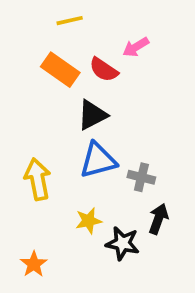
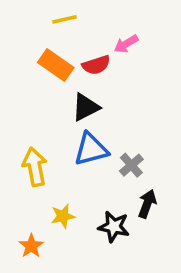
red semicircle: (104, 70) -> (96, 65), turned -52
gray cross: (141, 177) -> (131, 165), turned 35
yellow star: (89, 221) -> (63, 216), moved

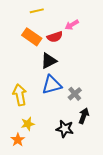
yellow star: (63, 216) -> (28, 124), moved

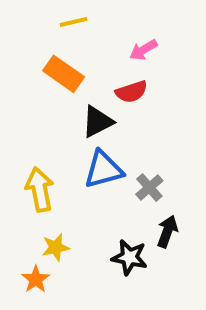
red semicircle: (55, 37) -> (131, 92), moved

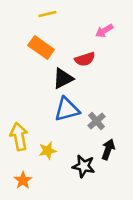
pink arrow: (143, 50) -> (104, 31), moved
yellow arrow: (40, 190) -> (19, 136), moved
yellow star: (56, 247) -> (47, 151), moved

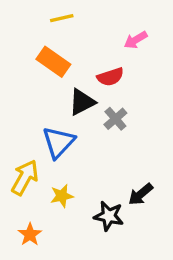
blue triangle: (67, 109) -> (58, 142), moved, turned -32
gray cross: (96, 121) -> (115, 119), moved
yellow arrow: (19, 136) -> (25, 177), turned 40
black arrow: (108, 149) -> (141, 194), turned -150

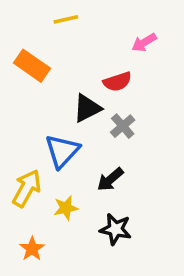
orange rectangle: (53, 62) -> (32, 66), moved
black arrow: (141, 194) -> (110, 179), moved

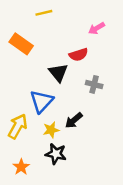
black triangle: (87, 108) -> (58, 73), turned -42
gray cross: (123, 126) -> (94, 84), moved, turned -35
yellow star: (66, 208) -> (51, 130), moved
black star: (116, 229) -> (56, 154), moved

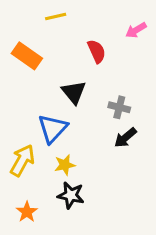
pink arrow: (96, 28) -> (136, 30), moved
red semicircle: (79, 55) -> (97, 51), moved, turned -96
black arrow: (74, 120) -> (125, 138), moved

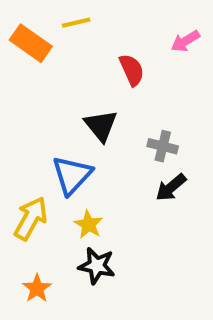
orange rectangle: (27, 56) -> (31, 43), moved
yellow star: (65, 165) -> (88, 225), turned -30

